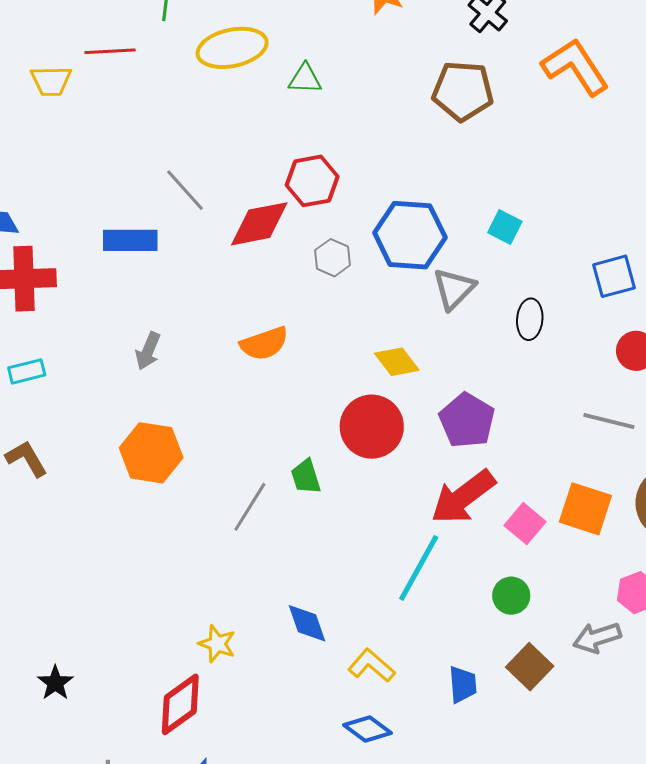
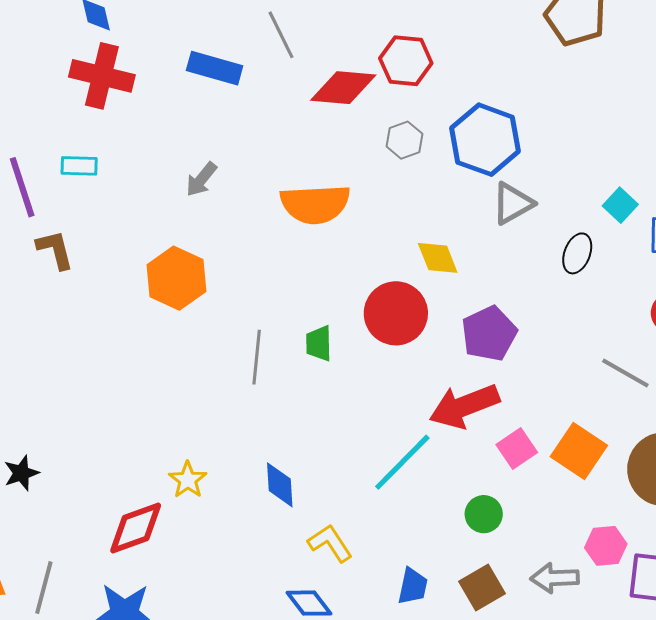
cyan square: (505, 227) -> (620, 205), moved
orange semicircle: (264, 344) -> (315, 204), size x1.4
gray line: (250, 507) -> (257, 357), turned -42

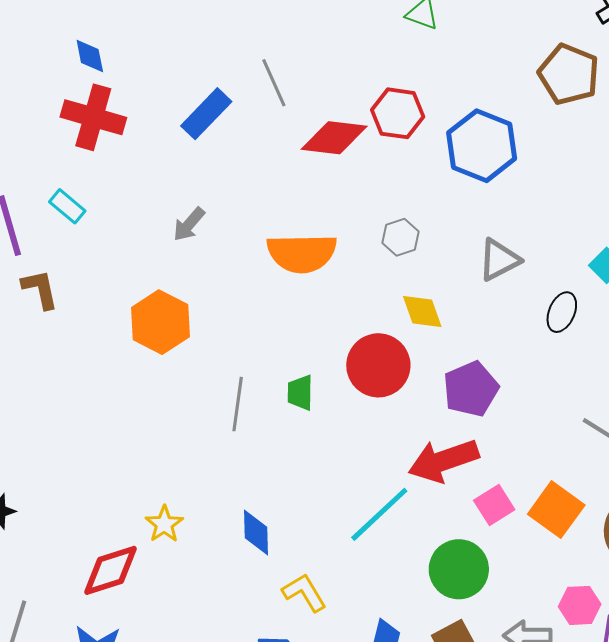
blue rectangle: (215, 68) -> (206, 114), turned -64
gray hexagon: (404, 140) -> (400, 237), moved
blue hexagon: (485, 140) -> (482, 146), moved
cyan rectangle: (79, 166) -> (67, 206), turned 36
green circle: (484, 514) -> (459, 569), size x1.6

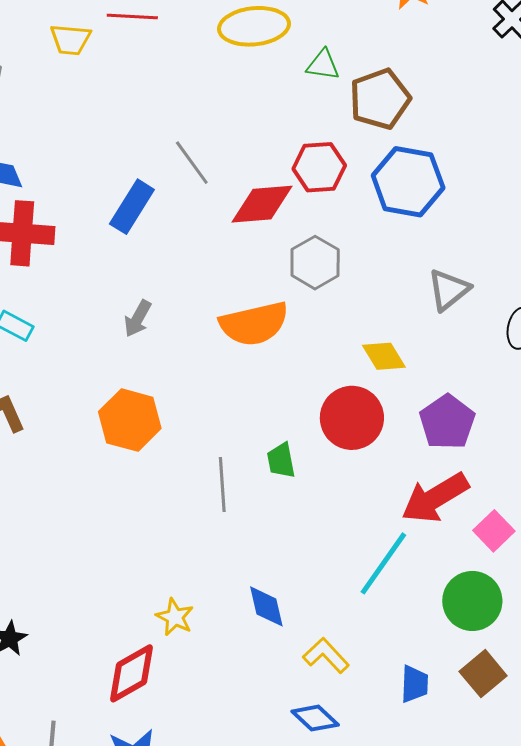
brown pentagon: (569, 74) -> (380, 99), moved, turned -30
gray hexagon: (400, 237) -> (315, 263), moved, size x1.4

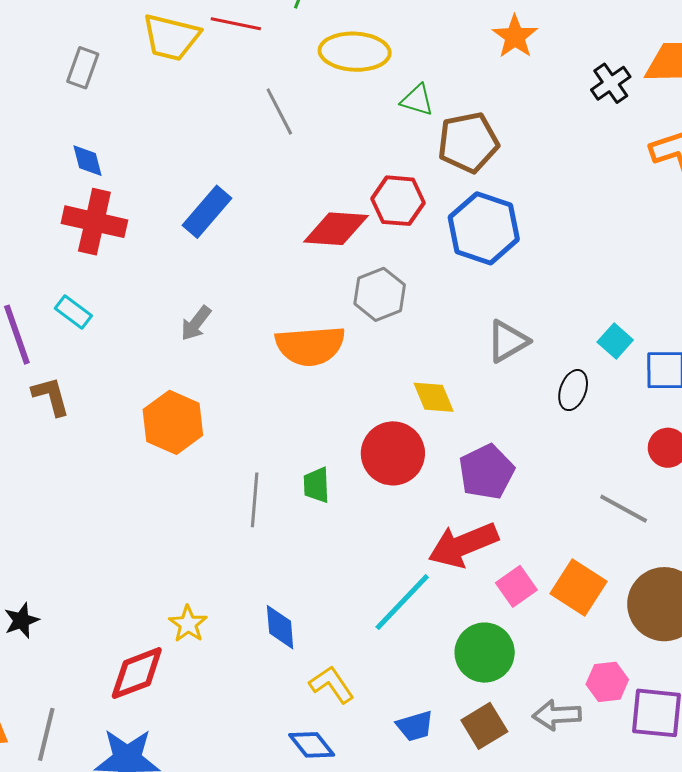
yellow trapezoid: (70, 40) -> (171, 37), size x1.4
gray line: (192, 163) -> (279, 111), moved
blue trapezoid: (414, 684) -> (415, 726), turned 63

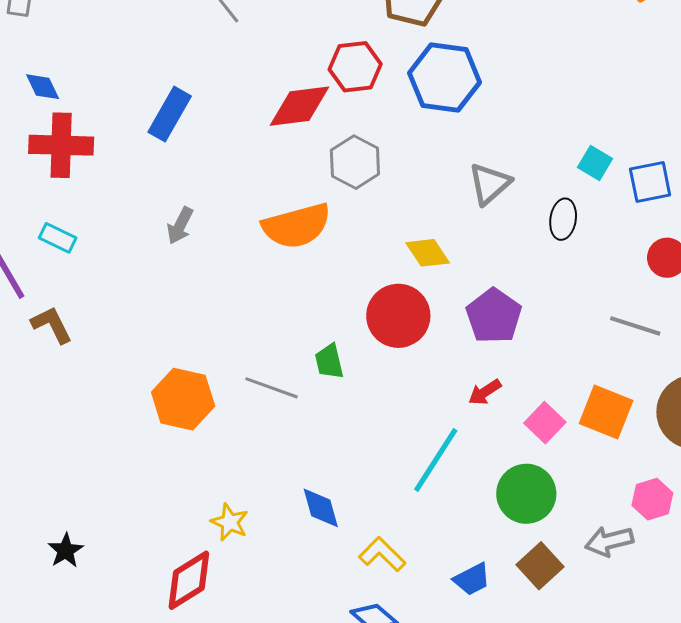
orange hexagon: (173, 422) -> (183, 399), moved
gray line: (255, 500) -> (271, 388), turned -64
red arrow: (463, 545) -> (485, 392), size x0.5

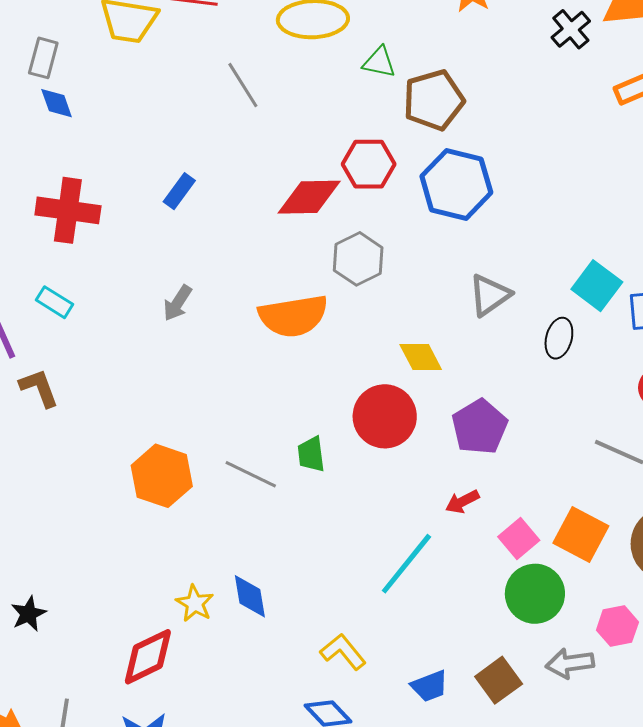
blue diamond: (43, 87) -> (57, 103), moved
blue rectangle: (170, 114) -> (179, 191), size x0.7
cyan square: (595, 163) -> (597, 286), size x1.4
green circle: (526, 494) -> (535, 594), moved
blue diamond: (321, 508) -> (250, 596), moved

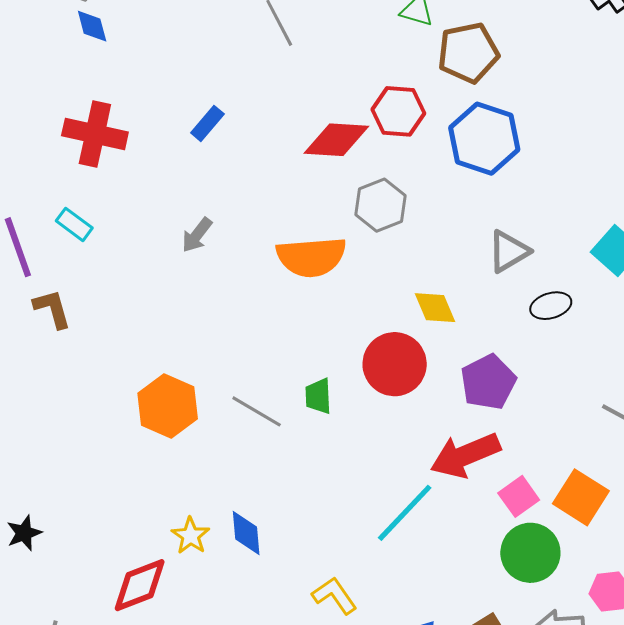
black ellipse: (559, 338) -> (551, 306), moved, turned 54
red arrow: (462, 502) -> (465, 455), size x2.0

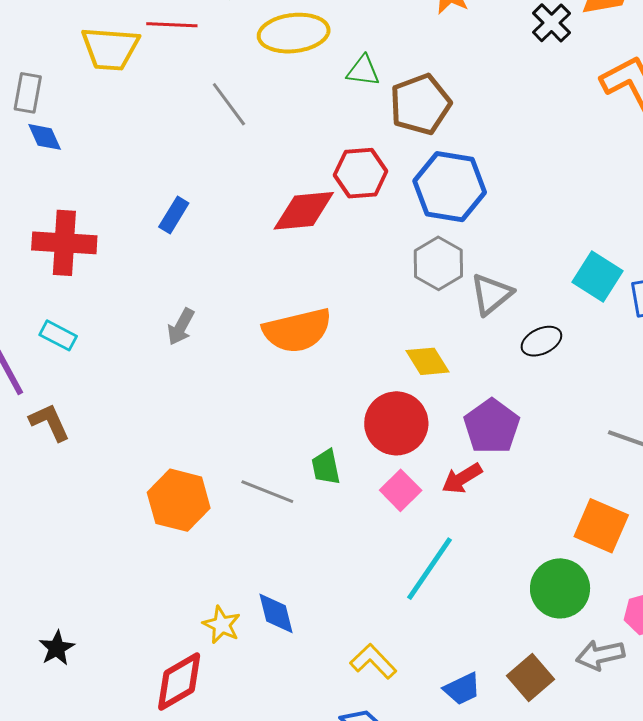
gray hexagon: (380, 205) -> (438, 263), moved
red arrow: (465, 455) -> (462, 478), moved, size x0.6
pink square: (519, 496) -> (401, 490), moved

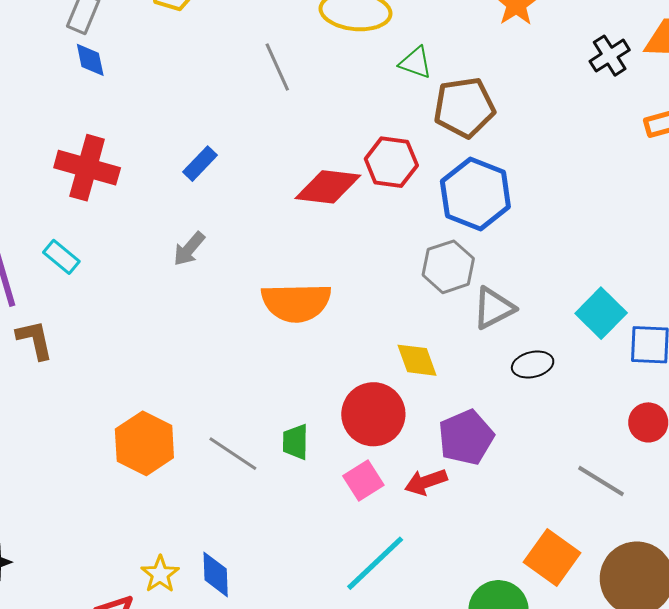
gray arrow: (181, 327) -> (189, 249), moved

